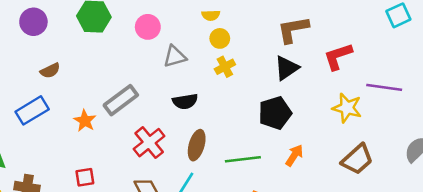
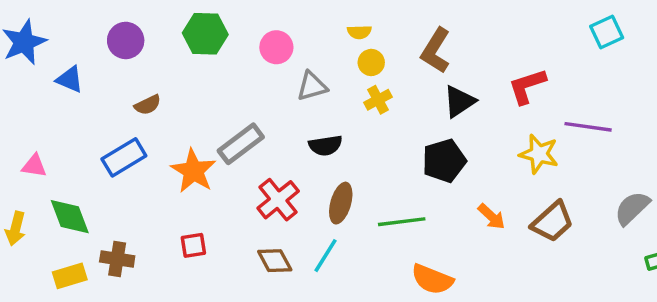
brown L-shape: (293, 29) -> (436, 51), moved, turned -48
orange star: (85, 121) -> (193, 171), size x1.5
orange arrow: (294, 155) -> (491, 217), moved, turned 100

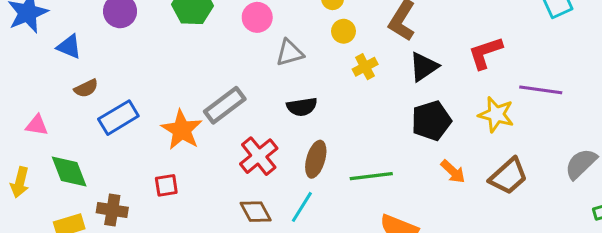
yellow cross: (378, 100) -> (365, 67), moved
brown semicircle: (148, 105) -> (86, 88), moved
black pentagon: (444, 161) -> (431, 121), moved
red square: (193, 245) -> (166, 185), moved

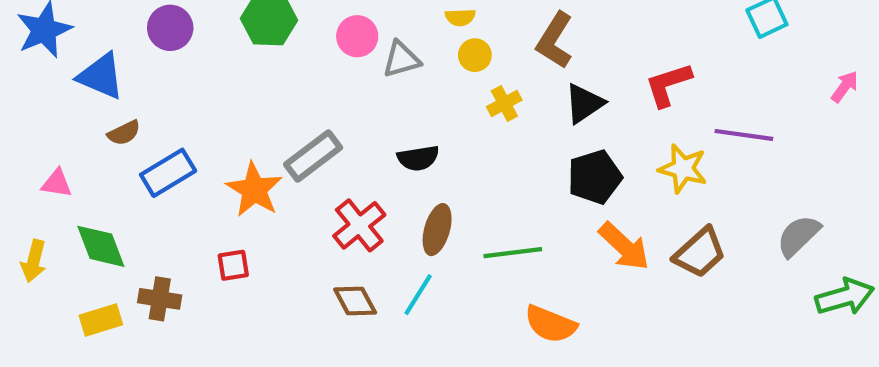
blue triangle: (69, 47) -> (101, 76), size x1.4
gray triangle: (290, 53) -> (401, 59), moved
orange arrow: (453, 171) -> (624, 246), size x1.5

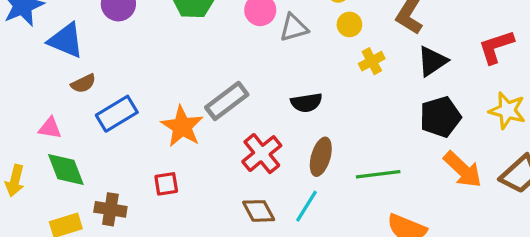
pink triangle: (57, 183) -> (50, 128), moved

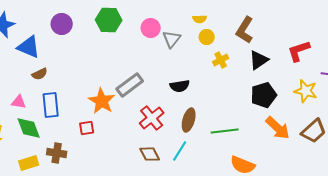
gray triangle: (294, 28) -> (172, 39), turned -36
blue rectangle: (117, 114) -> (51, 105), moved, turned -65
red square: (166, 184) -> (87, 128), moved

